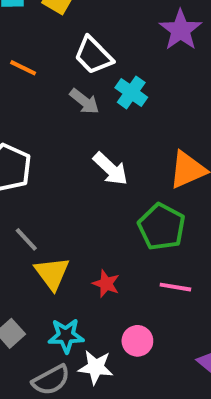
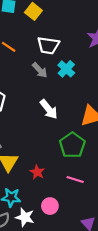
white trapezoid: (93, 55) -> (48, 46), turned -45

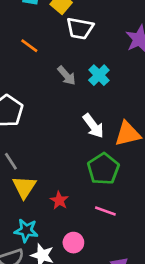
white trapezoid: (48, 46) -> (80, 28), moved
white arrow: (49, 109) -> (93, 126), moved

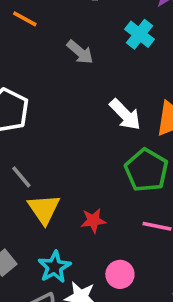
cyan cross: (99, 75) -> (140, 34), moved
red star: (59, 200) -> (93, 221), turned -30
cyan star: (26, 230) -> (54, 267), turned -30

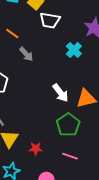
gray arrow: (80, 52) -> (26, 54), moved

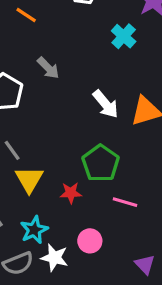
gray arrow: (26, 54) -> (48, 68), moved
green pentagon: (68, 125) -> (101, 163), moved

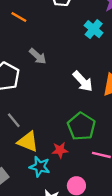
yellow triangle: (29, 179) -> (28, 142), turned -35
cyan star: (34, 230) -> (40, 167), moved, turned -30

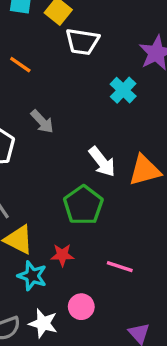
green pentagon: (81, 126) -> (83, 205), moved

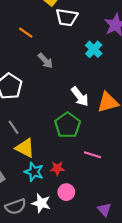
gray arrow: (42, 122) -> (45, 61), moved
red star: (62, 255) -> (57, 168), moved
pink line: (120, 267) -> (93, 155), moved

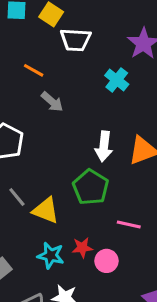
orange line: (26, 33) -> (34, 70), moved
white arrow: (80, 97) -> (104, 146), turned 50
yellow triangle: (25, 148) -> (46, 210), moved
pink circle: (66, 192) -> (107, 261), moved

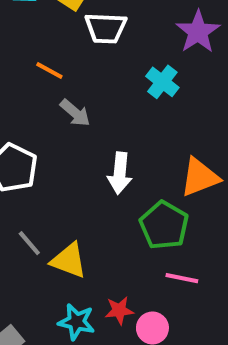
white arrow: (104, 146) -> (120, 173), moved
green pentagon: (91, 187) -> (164, 225), moved

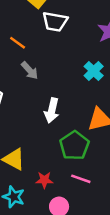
cyan cross: (162, 82) -> (94, 71), moved
red star: (119, 310) -> (44, 180), moved

